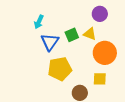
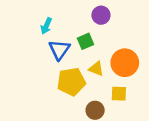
purple circle: (100, 14) -> (101, 15), moved
yellow triangle: (90, 34) -> (96, 69), moved

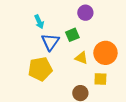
cyan arrow: (46, 26) -> (39, 22), turned -48
yellow pentagon: (71, 82) -> (40, 69), moved

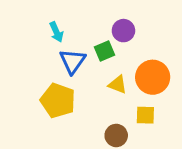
purple circle: (85, 13) -> (123, 31), moved
yellow pentagon: (40, 69) -> (58, 101), turned 30

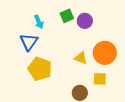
green square: (105, 51) -> (67, 16), moved
blue triangle: (72, 61) -> (29, 42), moved

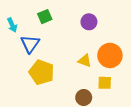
green square: (67, 16) -> (45, 17), moved
cyan arrow: (39, 22) -> (12, 25), moved

